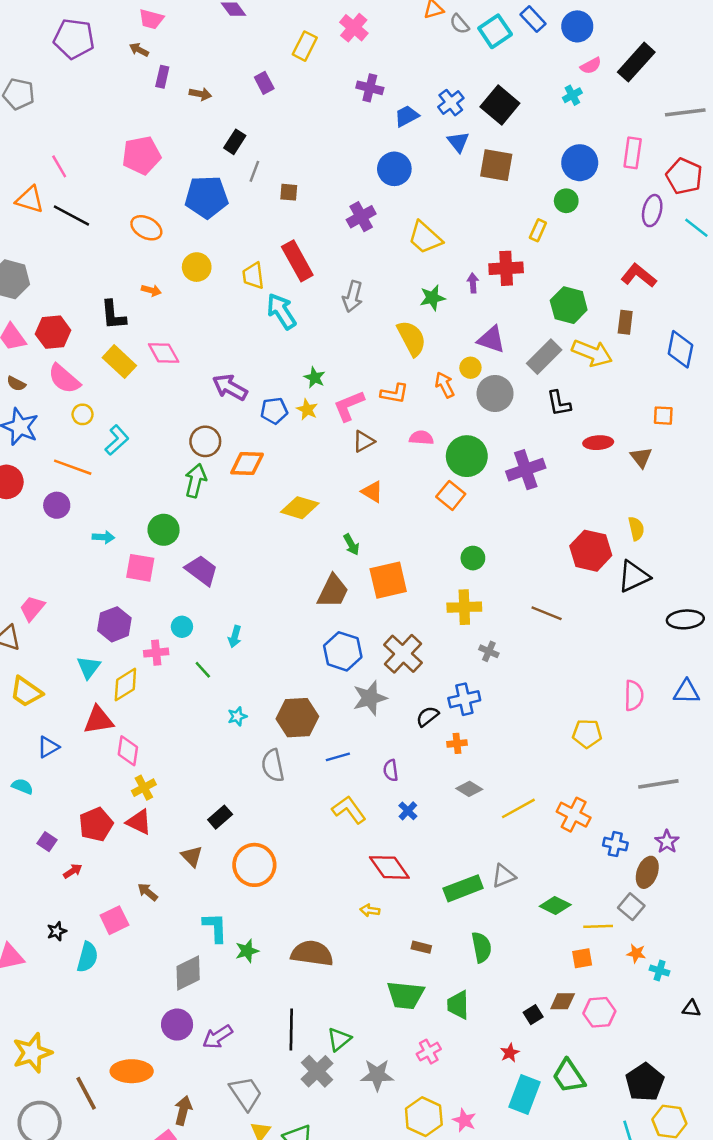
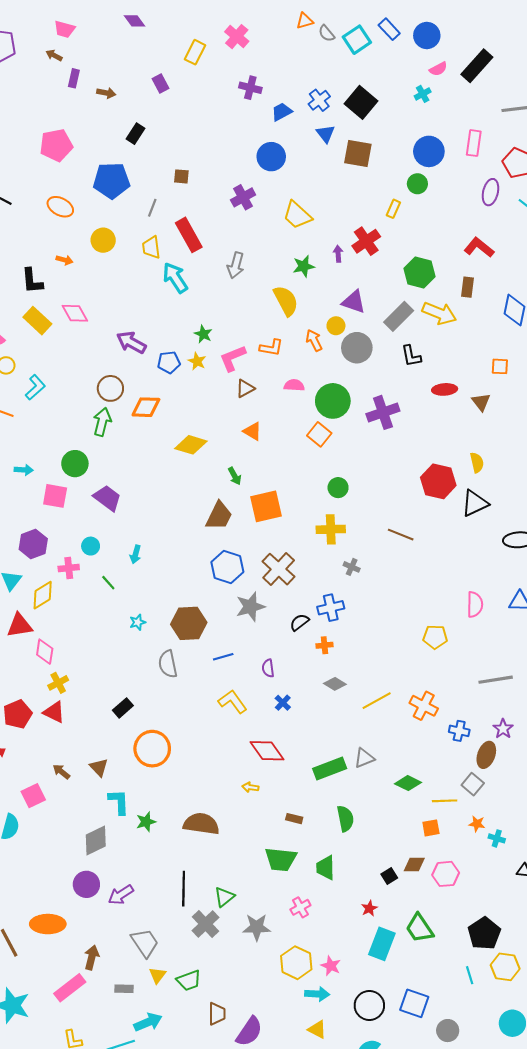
gray line: (254, 171) -> (152, 208), moved
red cross: (506, 268) -> (366, 241), turned -32
brown triangle: (192, 856) -> (99, 767), moved

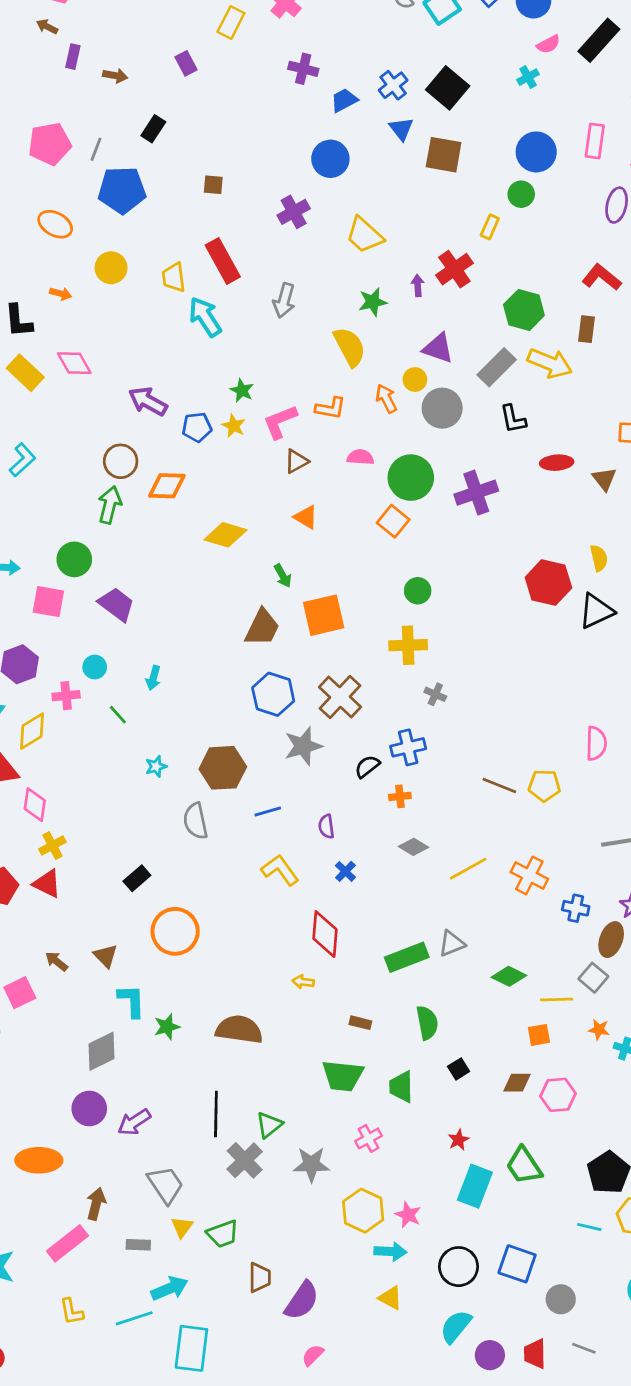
gray line: (152, 208) -> (96, 149), moved
brown line: (401, 535) -> (499, 786), moved
red diamond: (267, 751) -> (325, 934), turned 40
black square: (389, 876) -> (459, 1069), moved
cyan line: (470, 975) -> (589, 1227), turned -60

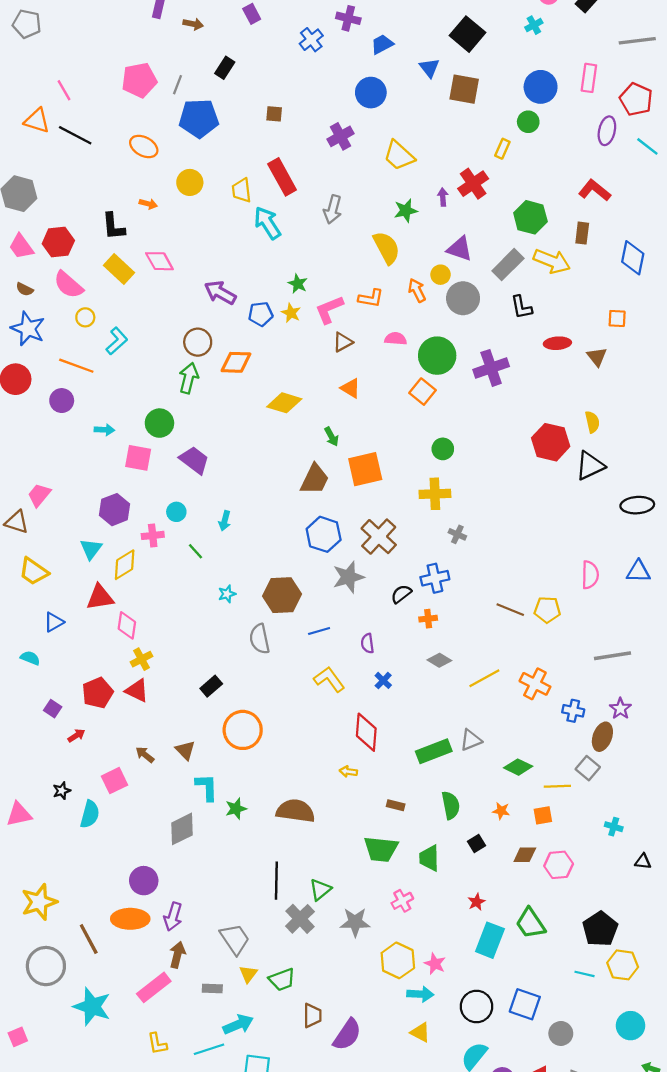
blue cross: (393, 85) -> (311, 40), moved
orange star: (599, 1029) -> (501, 811), moved
purple circle: (89, 1108) -> (144, 881), moved
purple arrow: (134, 1122) -> (173, 917), moved, turned -40

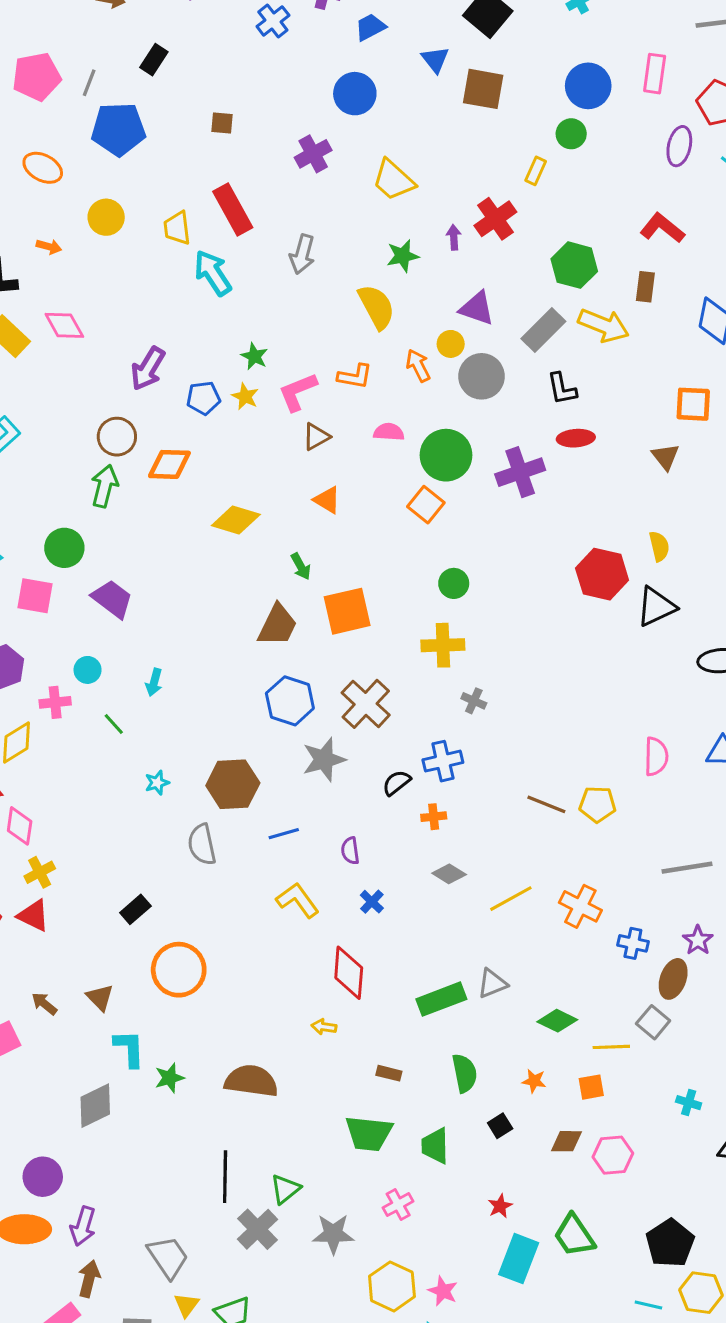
purple arrow: (220, 293) -> (148, 369), turned -88
orange square: (617, 318) -> (693, 404), size x1.4
red ellipse: (557, 343) -> (576, 438), moved

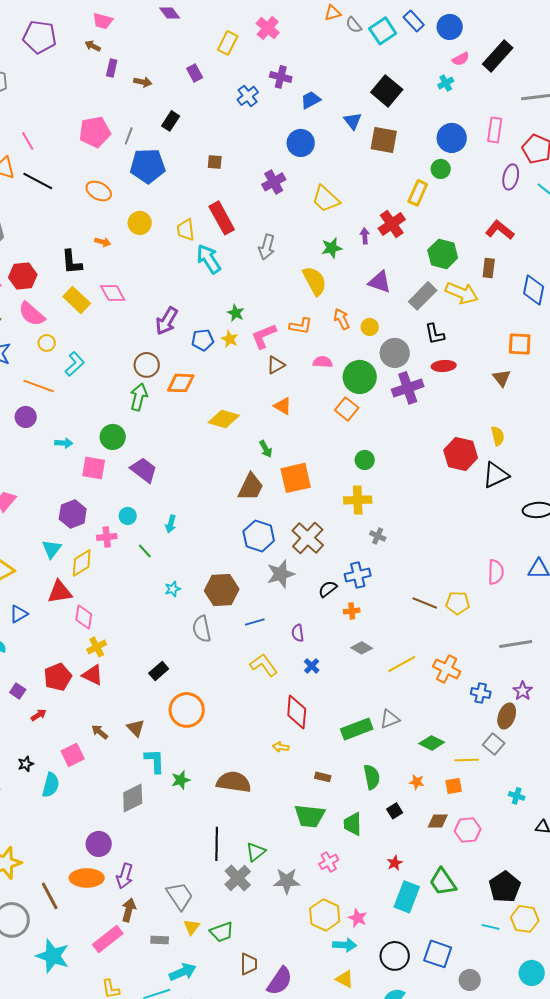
yellow rectangle: (536, 171) -> (418, 193), size x1.4
yellow circle: (451, 344) -> (370, 327), moved
gray circle: (482, 376) -> (395, 353), moved

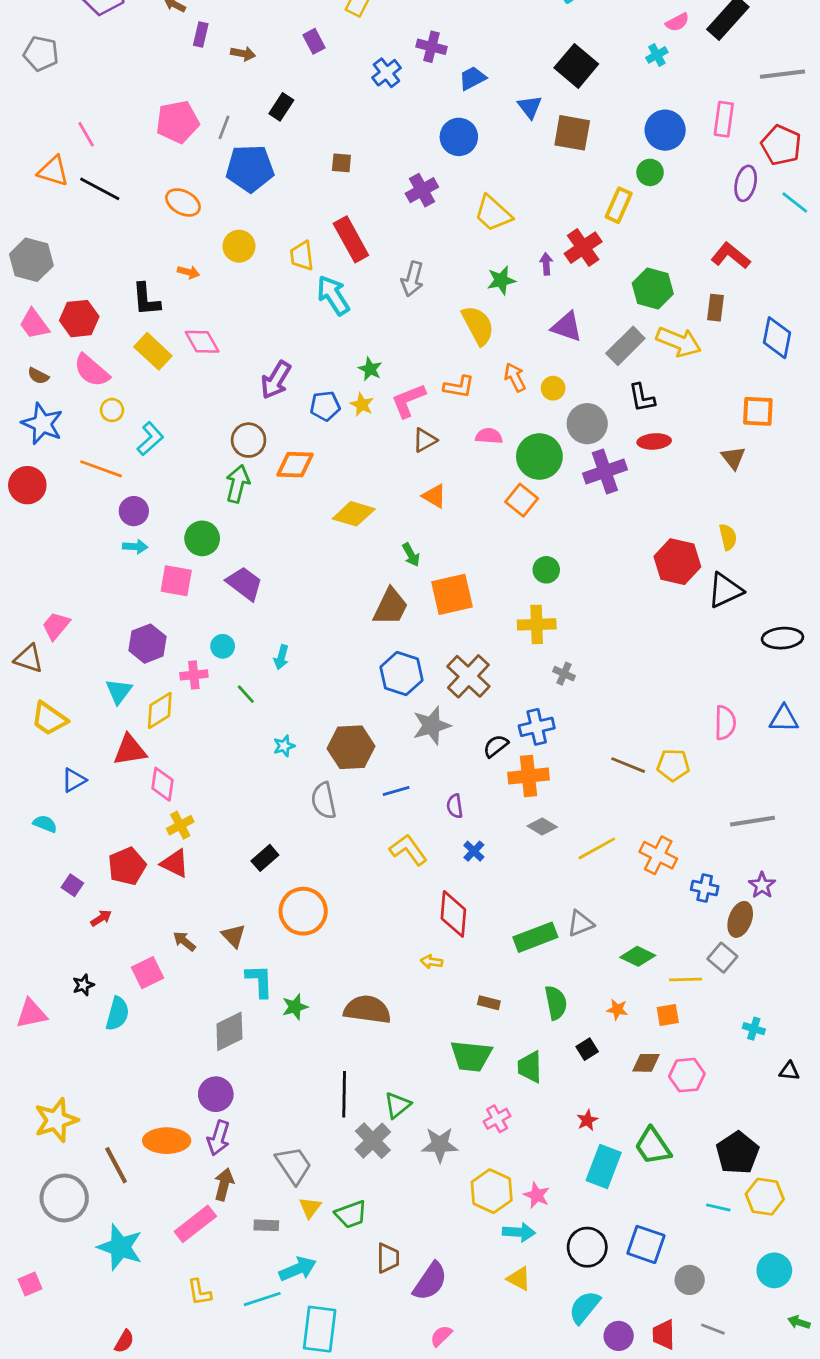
purple circle: (26, 417) -> (134, 511), moved
orange cross: (352, 611) -> (528, 776), size x1.8
purple circle: (99, 844) -> (216, 1094), moved

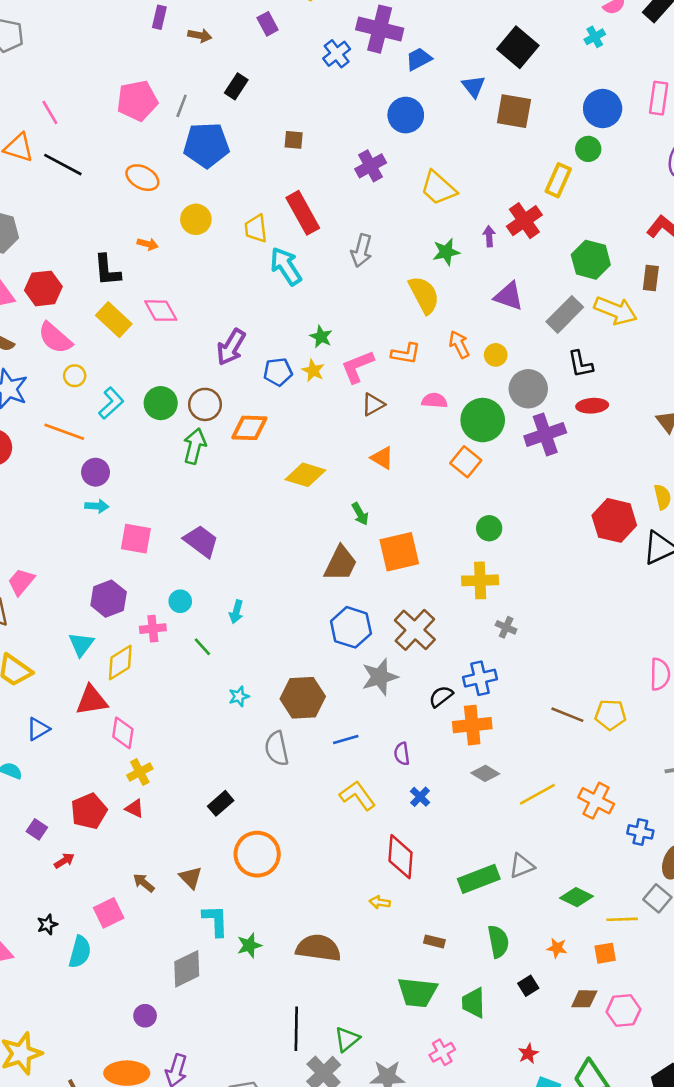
purple cross: (432, 47) -> (380, 29), size x1.6
green circle: (202, 538) -> (161, 403), moved
red triangle: (175, 863) -> (135, 809), size x0.7
purple circle: (216, 1094) -> (145, 1016), moved, size x0.7

